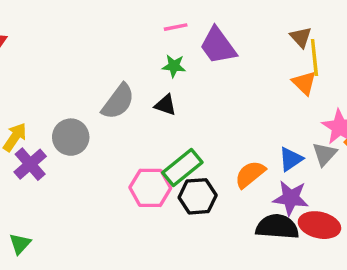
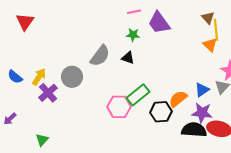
black hexagon: (198, 196) -> (161, 112), moved

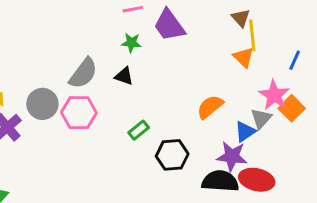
blue triangle: (202, 90) -> (245, 132), moved
green rectangle: (138, 95) -> (139, 130), size x0.6
orange semicircle: (178, 99) -> (210, 107), moved
pink hexagon: (119, 107) -> (79, 113), moved

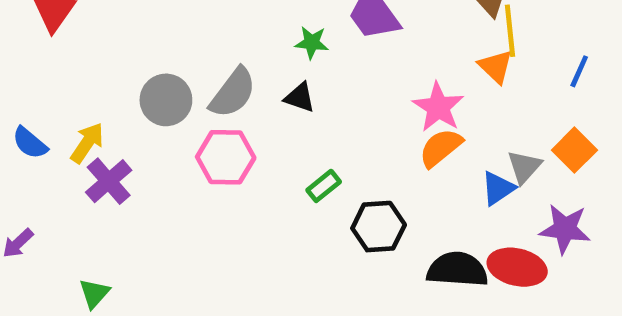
pink star: (274, 95) -> (438, 107), moved
gray circle: (42, 104) -> (166, 100), moved
purple star: (232, 156) -> (565, 229), moved

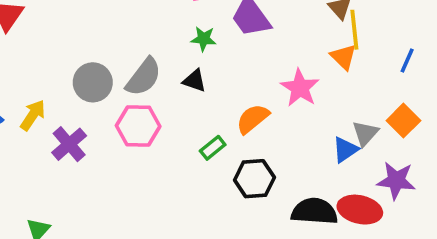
orange semicircle: (441, 148) -> (253, 119), moved
purple cross: (109, 181) -> (69, 144), moved

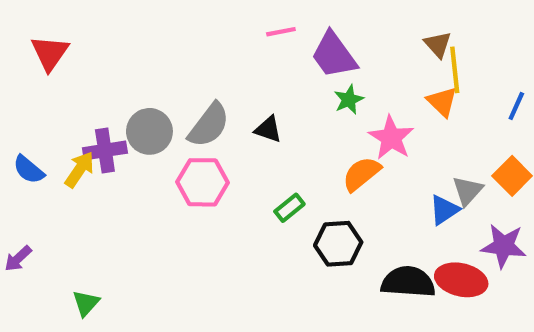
green star: (204, 39) -> (349, 100), moved, turned -30
orange semicircle: (253, 119) -> (362, 174), moved
purple cross: (69, 144) -> (105, 150), moved, turned 32

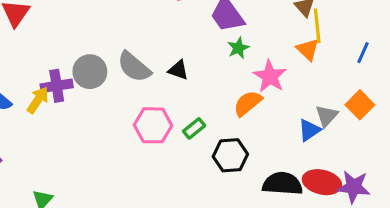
gray semicircle: (209, 125) -> (134, 67), turned 93
pink hexagon: (202, 182) -> (153, 125), moved
purple star: (504, 246) -> (354, 187), moved

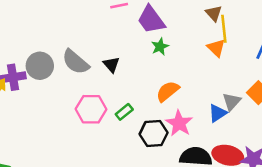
black triangle: (178, 70) -> (111, 64), turned 30
pink star: (270, 76) -> (179, 123), moved

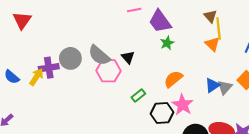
pink hexagon: (91, 109) -> (108, 71), moved
blue triangle: (218, 113) -> (212, 85), moved

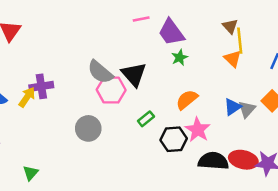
black triangle: (128, 57) -> (134, 74), size x1.6
gray circle: (70, 58) -> (88, 128), moved

